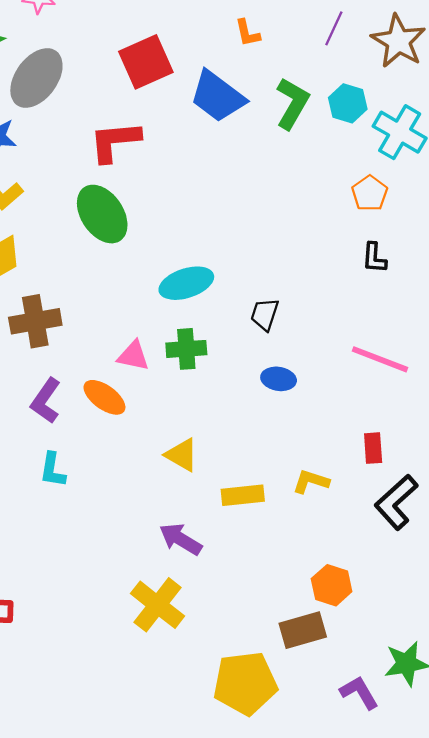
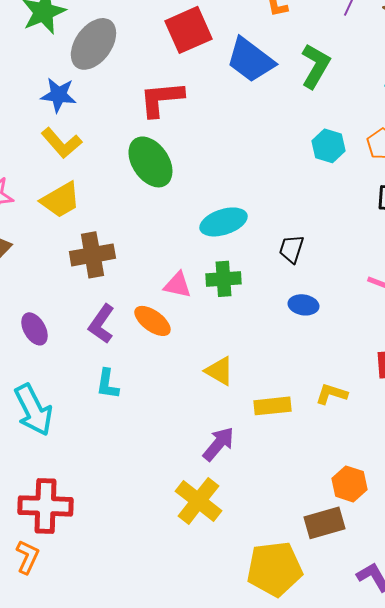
cyan hexagon: (348, 103) -> (328, 146), moved
purple arrow: (181, 539) -> (218, 444), turned 99

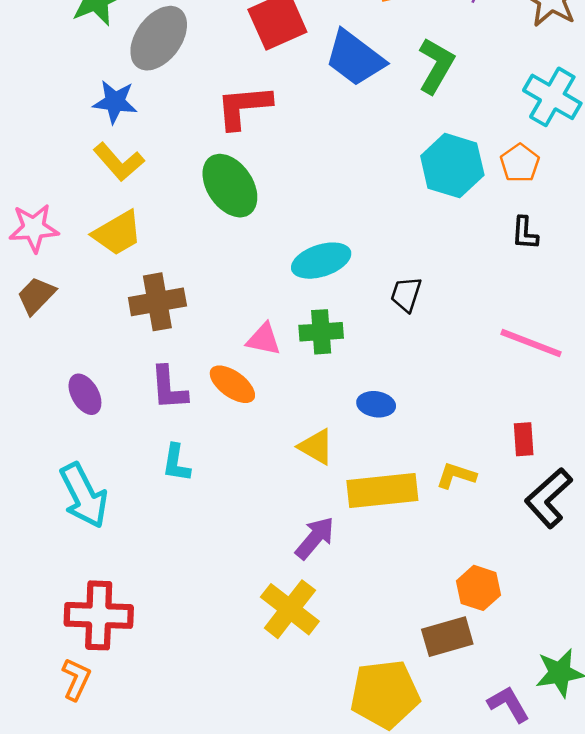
cyan hexagon: (328, 146) -> (452, 166), size x1.5
blue ellipse: (303, 305) -> (376, 404), moved
purple L-shape: (101, 324) -> (169, 388), turned -39
yellow rectangle: (272, 406) -> (382, 490), size x1.5

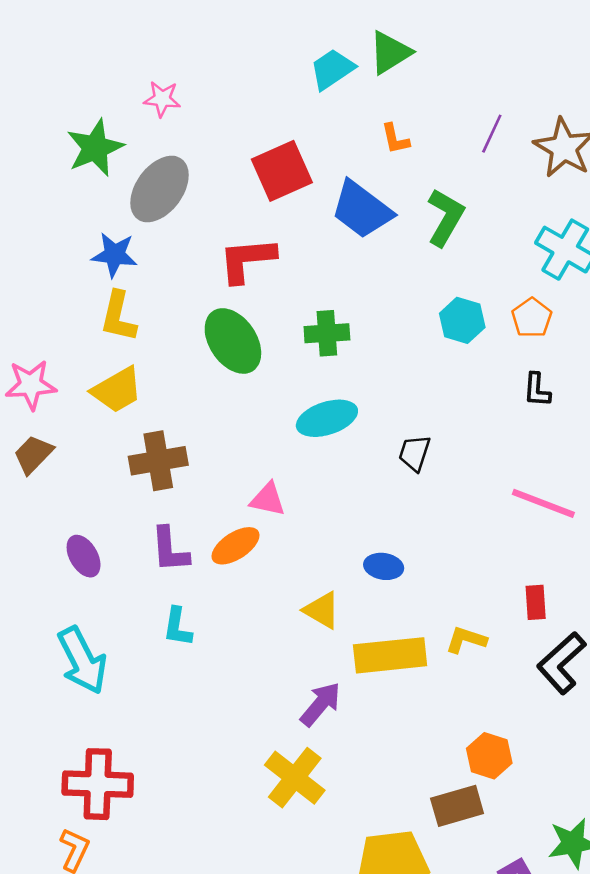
yellow L-shape: (119, 162) -> (118, 317), turned 54
cyan hexagon: (452, 166) -> (462, 320), size x0.7
green cross: (321, 332) -> (327, 333), moved
orange ellipse: (232, 384) -> (236, 546), turned -69

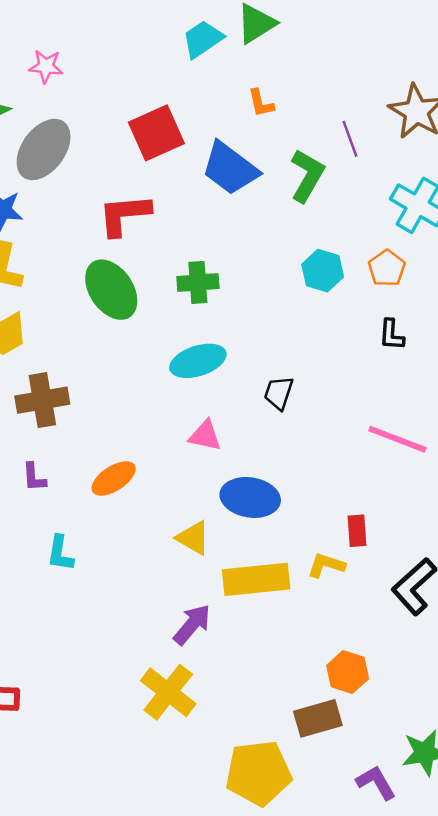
purple line: (492, 134) -> (350, 139), moved, turned -45
pink triangle: (268, 499) -> (205, 436), moved
purple L-shape: (170, 550) -> (34, 477), moved, size x0.7
blue ellipse: (384, 566) -> (250, 497), size x1.6
red rectangle: (536, 602) -> (357, 531), moved

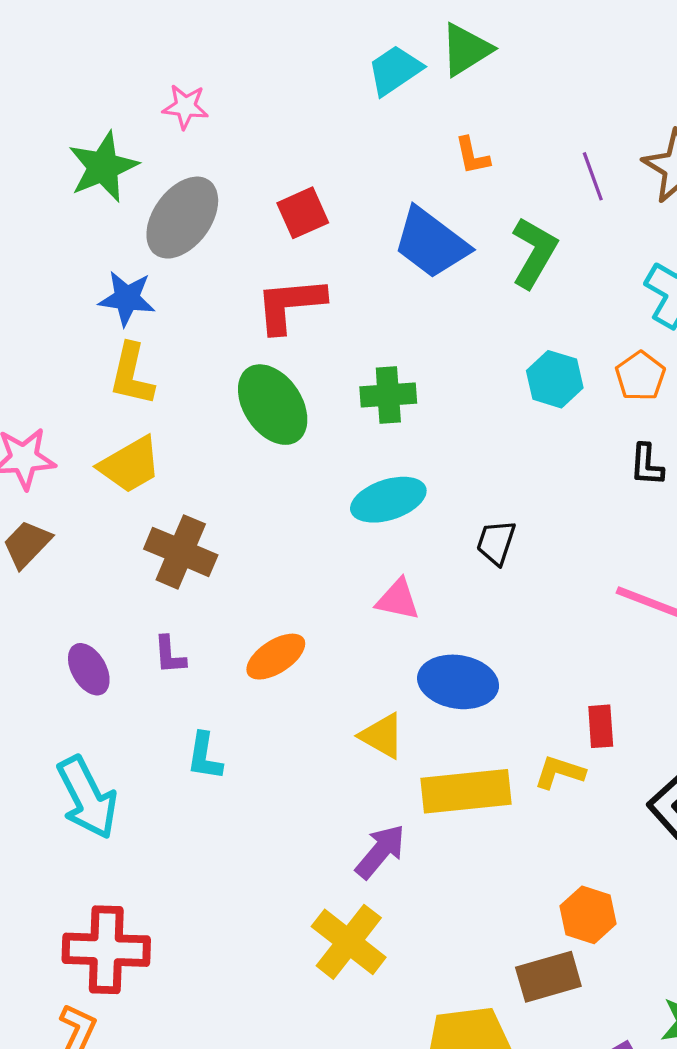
red square: (156, 133) -> (303, 213), moved, size x0.7
purple line: (350, 139) -> (593, 176), moved
brown cross: (42, 400) -> (181, 552), turned 33

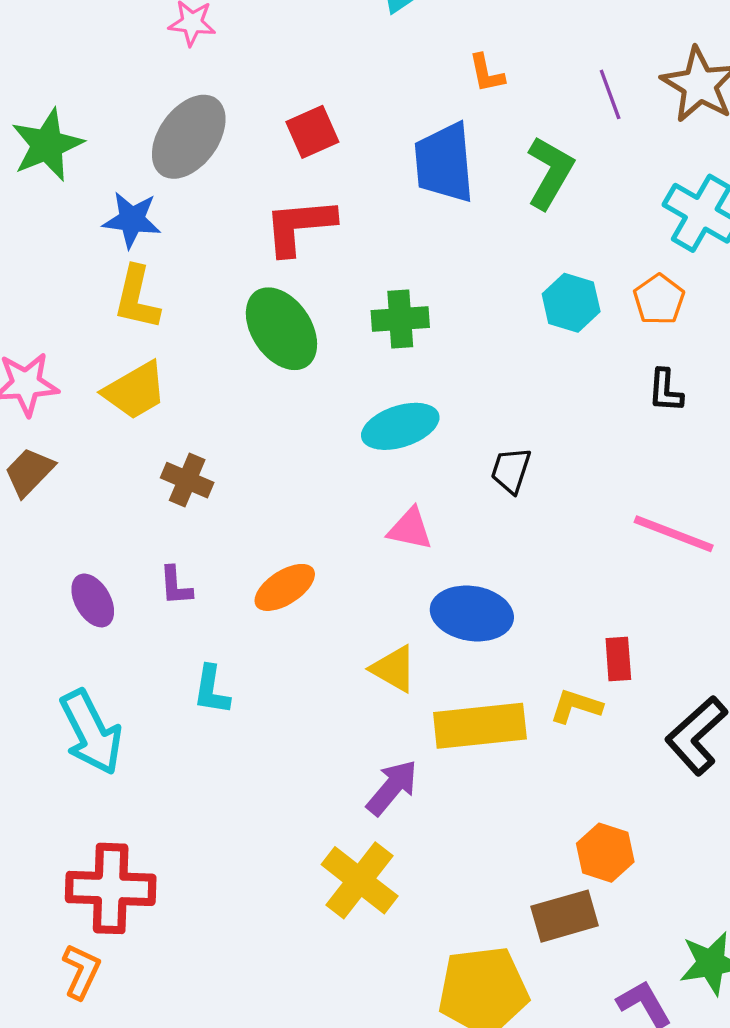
green star: (103, 167) -> (47, 145), moved
blue trapezoid: (431, 243) -> (444, 163), turned 48
brown cross: (181, 552) -> (187, 480), size x0.7

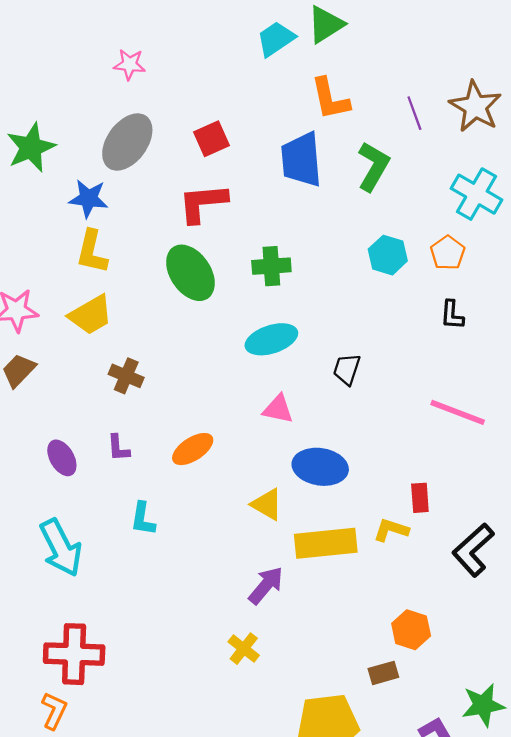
orange L-shape: (486, 73) -> (330, 99), size x1.6
yellow cross: (360, 880) -> (244, 649), size x0.6
brown rectangle: (565, 916) -> (383, 673), size x0.7

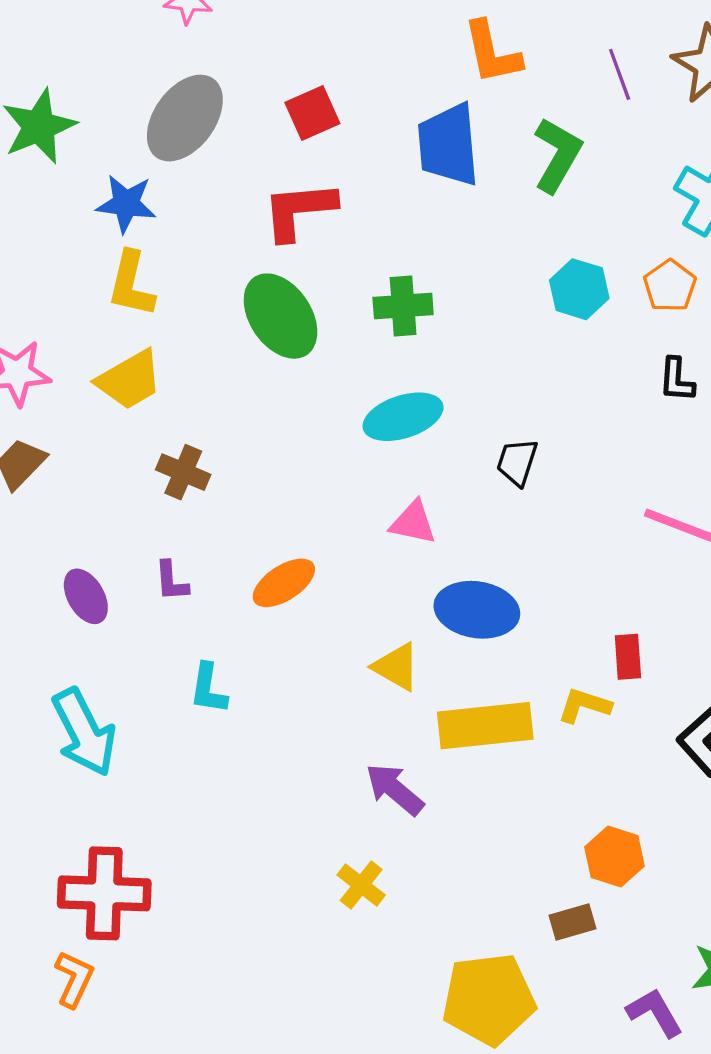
purple arrow: (266, 585) -> (395, 789), turned -90

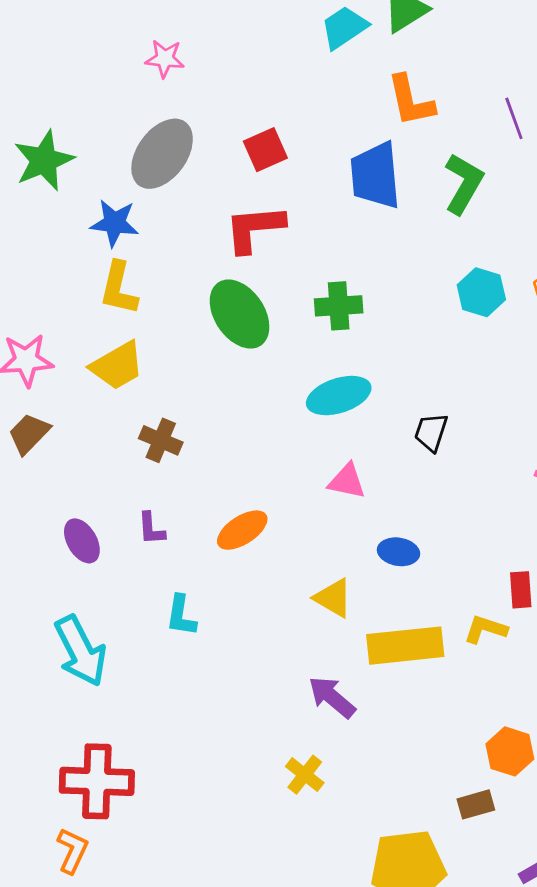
blue ellipse: (477, 610) -> (398, 552), size x0.6

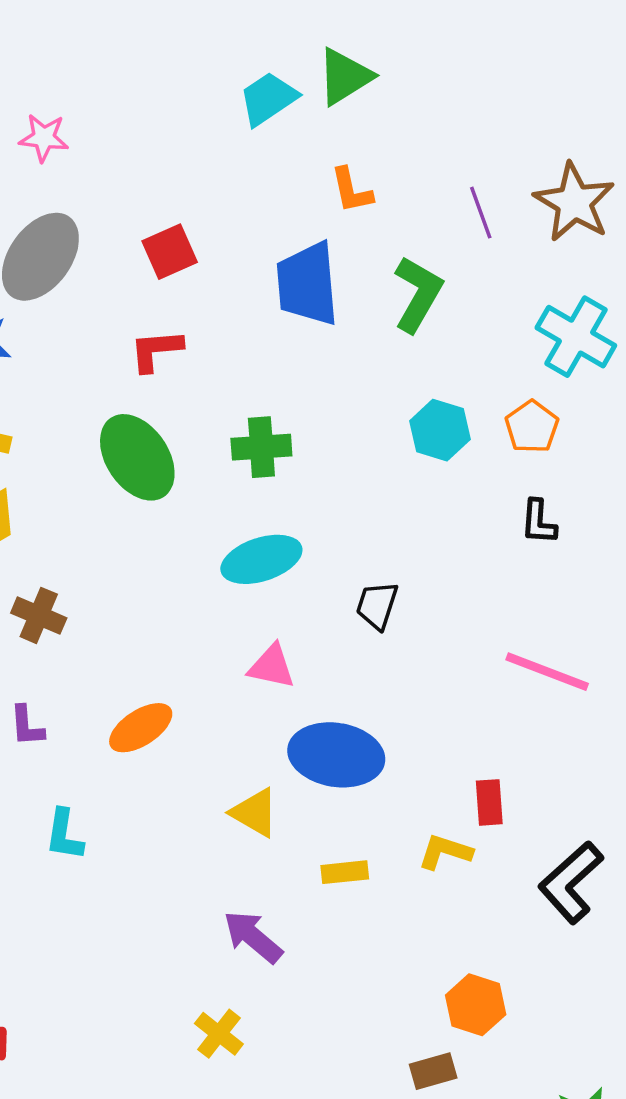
orange L-shape: (411, 101) -> (352, 190), size x0.7
red L-shape: (254, 228) -> (156, 350), size x0.7
blue ellipse: (398, 552) -> (336, 755), size x1.8
yellow rectangle: (405, 646) -> (345, 872), size x0.5

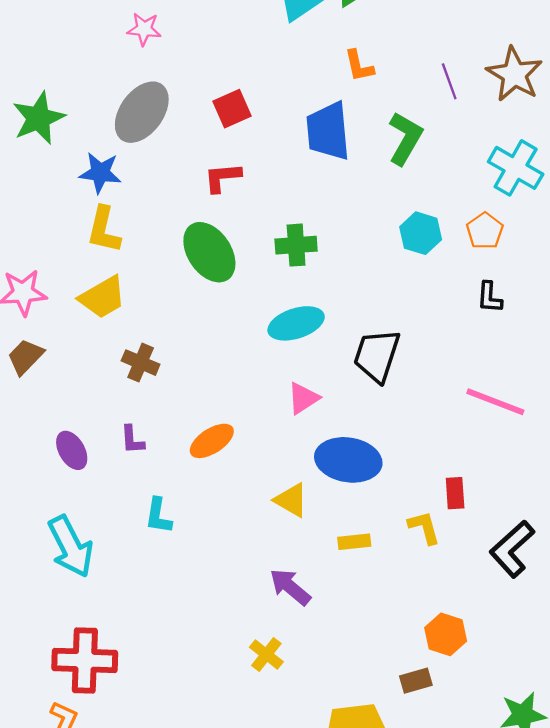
black trapezoid: (377, 605) -> (377, 355), size x1.6
pink triangle: (272, 666) -> (303, 398), turned -45
yellow L-shape: (445, 852) -> (424, 528), turned 57

